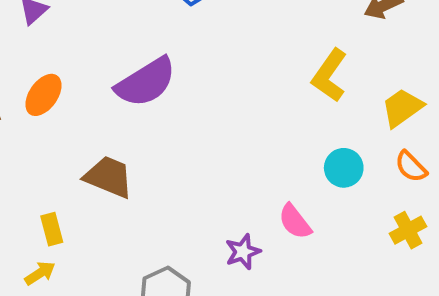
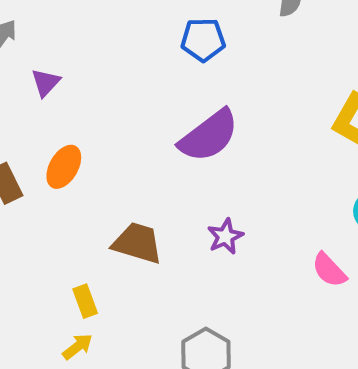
purple semicircle: (146, 82) -> (209, 136), moved
purple star: (243, 252) -> (225, 236), moved

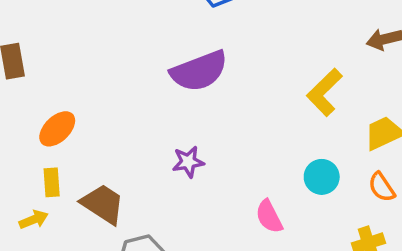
orange ellipse: (64, 167) -> (57, 129), moved
brown trapezoid: (137, 243) -> (103, 204), moved

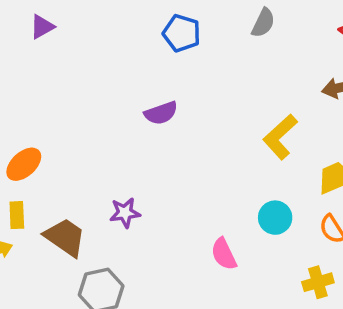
purple semicircle: (199, 71) -> (161, 113), size x0.6
purple star: (188, 162) -> (125, 213), moved

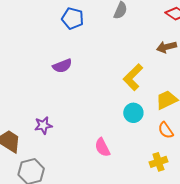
cyan circle: (275, 218) -> (133, 113), moved

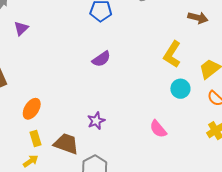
brown arrow: (166, 47) -> (198, 18), turned -138

